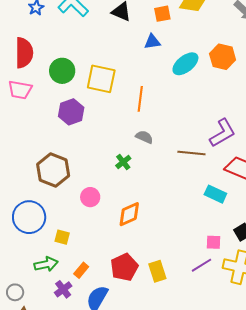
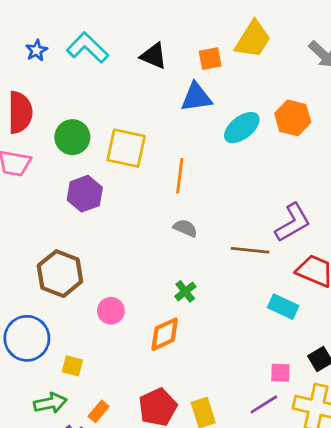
blue triangle: (152, 42) -> (196, 97), size x1.4
green cross: (123, 162) -> (185, 291), moved

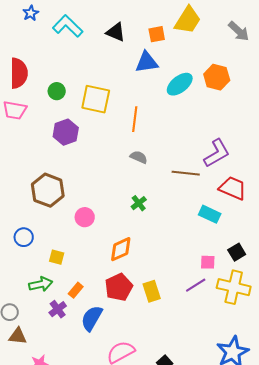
blue star: (37, 50) -> (31, 13), moved
green circle: (72, 137) -> (57, 91), size x0.7
orange diamond: (165, 334) -> (121, 249), moved
blue circle: (27, 338) -> (24, 237), size x0.6

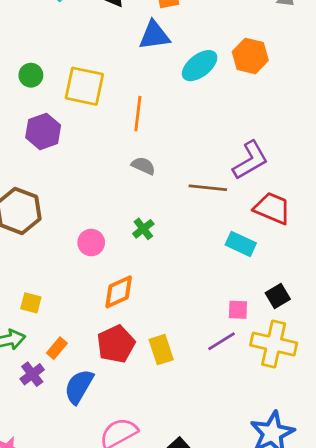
pink circle: (85, 217) -> (91, 243), moved

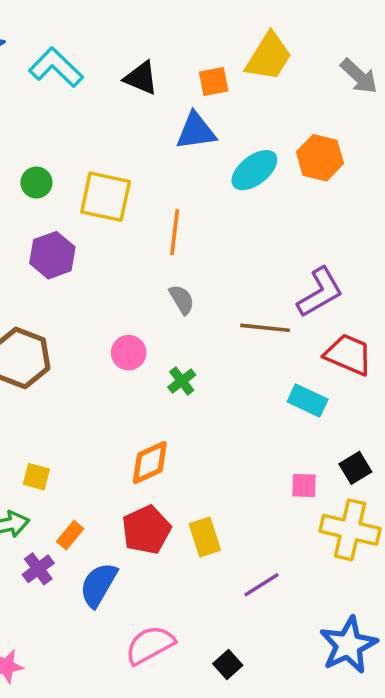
gray semicircle: (143, 166) -> (182, 299), turned 35
pink circle: (91, 243) -> (129, 353), moved
purple line: (222, 341) -> (261, 585), moved

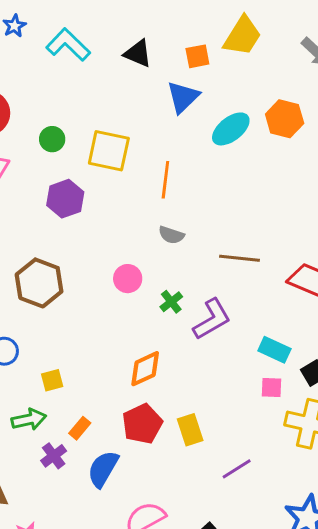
blue triangle: (196, 131) -> (183, 97), turned -36
purple L-shape: (320, 292) -> (212, 319), moved
gray semicircle: (182, 299) -> (171, 235), turned 140
cyan rectangle: (308, 400) -> (274, 350), moved
yellow square: (36, 477) -> (52, 380), turned -30

